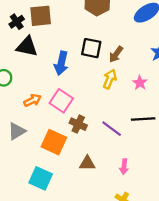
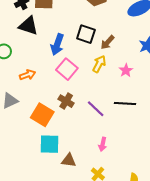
pink square: (61, 101) -> (67, 69), moved
brown triangle: (87, 163) -> (69, 160), moved
cyan square: (41, 178) -> (50, 144), moved, turned -30

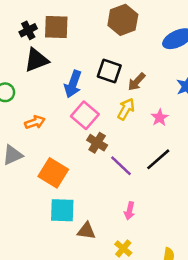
black triangle: (28, 26) -> (36, 60), turned -40
brown cross: (66, 101) -> (97, 143), moved
black line: (125, 103) -> (158, 159), turned -45

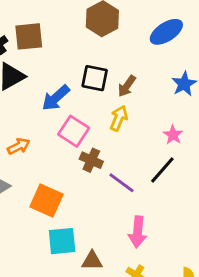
blue arrow: (73, 84) -> (56, 98), turned 36
pink star: (160, 118) -> (173, 135), moved
pink arrow: (130, 211) -> (138, 232), size x1.5

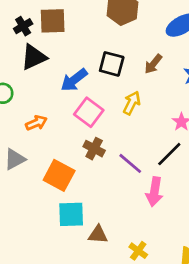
brown arrow: (127, 86) -> (153, 64), moved
brown cross: (91, 160) -> (94, 149), moved
pink arrow: (138, 232) -> (154, 192), moved

